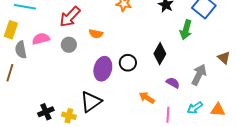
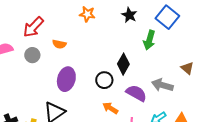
black circle: (128, 63) -> (104, 80), moved
gray arrow: (199, 75) -> (162, 85), turned -100
purple semicircle: (173, 83) -> (136, 93), size x1.5

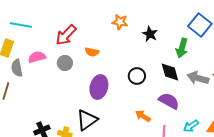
black star: (129, 15) -> (150, 34), moved
black diamond: (123, 64) -> (170, 72), moved, turned -45
black circle: (104, 80) -> (137, 76), moved
gray arrow: (162, 85) -> (198, 78), moved

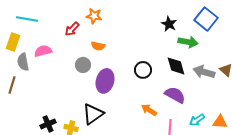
orange star: (120, 22) -> (94, 16), moved
black star: (150, 34) -> (169, 24), moved
red arrow: (66, 35) -> (72, 29), size x0.7
green arrow: (182, 48) -> (188, 42), turned -96
gray circle: (65, 63) -> (83, 65), moved

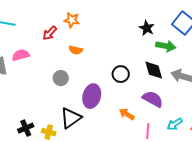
gray circle: (83, 65) -> (61, 78), moved
purple ellipse: (105, 81) -> (92, 96), moved

